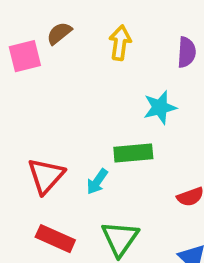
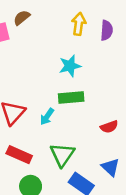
yellow arrow: (120, 43) -> (79, 24), moved
cyan star: (160, 107) -> (70, 66), moved

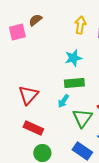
cyan arrow: (47, 117) -> (63, 101), moved
green triangle: (62, 155) -> (82, 118), moved

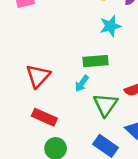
cyan star: (73, 58) -> (110, 26), moved

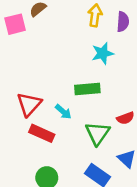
cyan arrow: (82, 84) -> (63, 112), moved, turned -84
red rectangle: (44, 117) -> (42, 133), moved

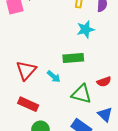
red rectangle: (42, 133) -> (28, 104), moved
green triangle: (98, 133) -> (81, 94), turned -50

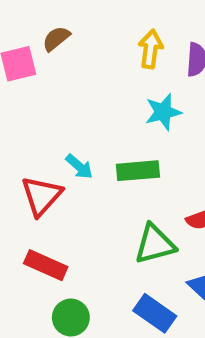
cyan arrow: (54, 77) -> (79, 167), moved
green triangle: (81, 94) -> (155, 244), turned -30

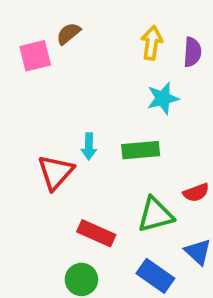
cyan arrow: (79, 167) -> (89, 146), turned 50
red rectangle: (46, 265) -> (96, 233), moved

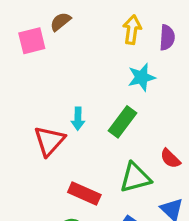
green rectangle: (141, 150) -> (122, 122), turned -48
red semicircle: (196, 193) -> (170, 158), turned 65

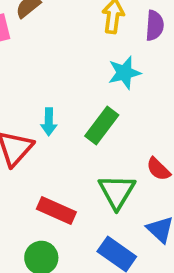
green triangle: (135, 178) -> (117, 192), turned -44

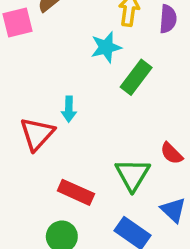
cyan star: (124, 73) -> (106, 47), moved
green rectangle: (102, 126) -> (136, 77), moved

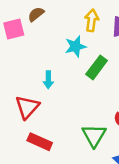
cyan arrow: (69, 109) -> (48, 80), moved
red rectangle: (76, 192) -> (40, 142), moved

